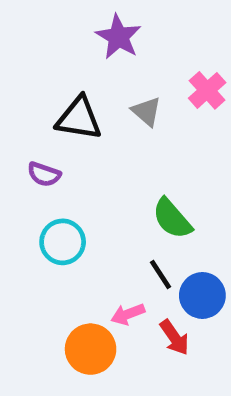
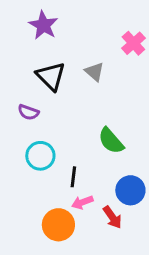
purple star: (119, 37) -> (43, 25), moved
pink cross: (207, 90) -> (133, 43), moved
black triangle: (79, 118) -> (51, 76), turned 36
black line: (160, 275) -> (73, 177), moved, turned 40

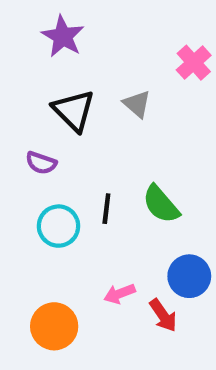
black line: (73, 177) -> (106, 209), moved
orange circle: (58, 225) -> (54, 326), moved

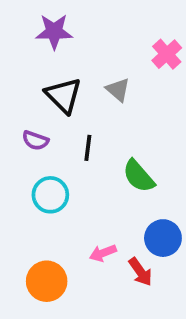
purple star: (63, 36) -> (54, 32), turned -30
black line: (106, 209) -> (88, 148), moved

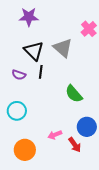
gray triangle: (118, 90) -> (63, 48), size x1.5
black line: (88, 148) -> (41, 72), moved
cyan circle: (50, 195) -> (17, 111), moved

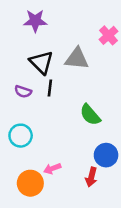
gray triangle: (63, 48) -> (77, 59), turned -35
pink arrow: (55, 135) -> (52, 169), moved
red arrow: (75, 145) -> (91, 177), turned 49

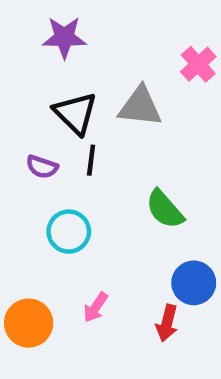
cyan circle: (21, 136) -> (69, 232), moved
pink arrow: (52, 169) -> (96, 307), turned -35
orange circle: (30, 183) -> (29, 323), moved

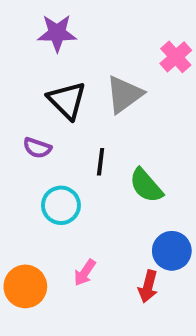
gray triangle: (140, 107) -> (124, 94), turned -42
black line: (91, 160) -> (101, 162), moved

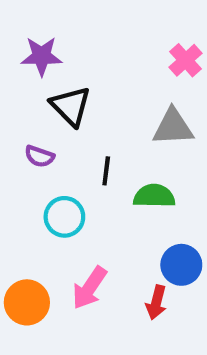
purple star: (57, 33) -> (41, 56), moved
gray triangle: (124, 94) -> (173, 127), moved, turned 33
green semicircle: (146, 185) -> (154, 196), turned 132
pink arrow: (85, 273) -> (89, 288), size x1.5

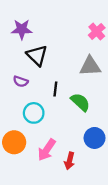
green semicircle: (154, 196) -> (80, 102), turned 42
orange circle: (27, 302) -> (14, 142), moved
red arrow: (156, 302) -> (70, 161), moved

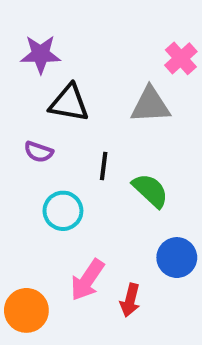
black triangle: (37, 55) -> (69, 103), turned -35
gray triangle: (90, 66) -> (150, 105), moved
orange circle: (14, 142) -> (26, 310), moved

